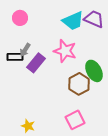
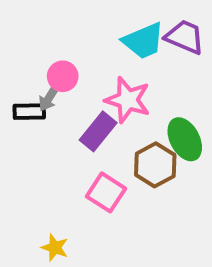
pink circle: (20, 18) -> (63, 76), moved
purple rectangle: (36, 63) -> (98, 131), moved
pink square: (75, 120) -> (106, 192), moved, turned -30

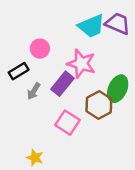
gray arrow: (49, 98) -> (34, 91), moved
black rectangle: (29, 112) -> (19, 71), turned -30
green ellipse: (185, 139) -> (118, 89), turned 52

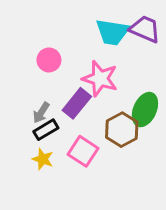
cyan trapezoid: (91, 26) -> (112, 32), turned 32
black rectangle: (19, 71) -> (46, 130), moved
yellow star: (35, 158) -> (43, 159), moved

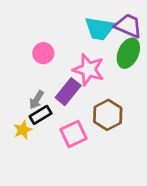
green ellipse: (145, 110) -> (128, 53), moved
pink square: (83, 151) -> (74, 134), turned 32
yellow star: (43, 159) -> (23, 130), moved, turned 30

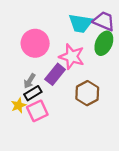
pink circle: (43, 53) -> (35, 43), size x1.6
pink square: (74, 134) -> (37, 111), moved

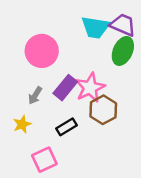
pink star: (72, 57) -> (90, 88), moved, turned 30
black rectangle: (33, 93) -> (67, 127), moved
pink square: (37, 111) -> (44, 160), moved

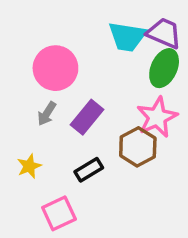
pink star: (90, 88) -> (157, 117), moved
gray arrow: (35, 95) -> (47, 114), moved

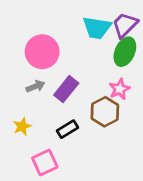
purple trapezoid: (164, 33) -> (125, 25), turned -68
gray arrow: (47, 114) -> (35, 86), turned -144
pink star: (157, 117) -> (120, 89), size x0.7

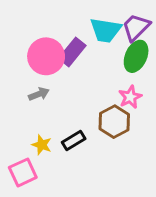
purple rectangle: (66, 89) -> (72, 52), moved
yellow star: (22, 126) -> (42, 145), moved, turned -30
pink square: (45, 162) -> (23, 172), moved

